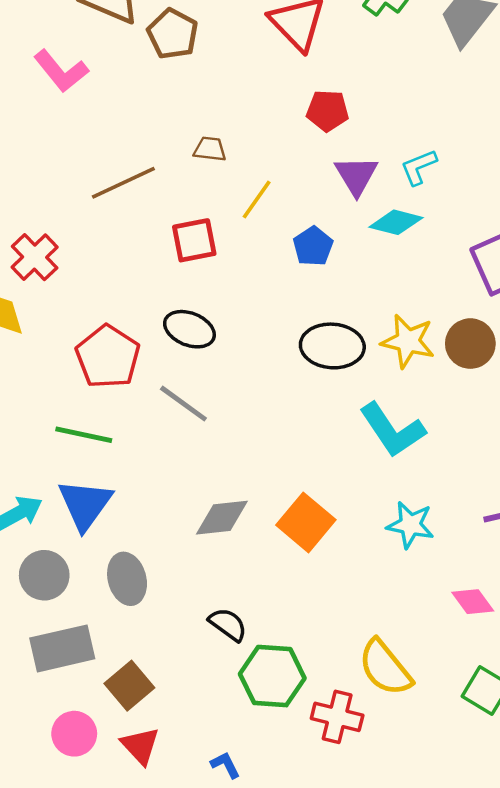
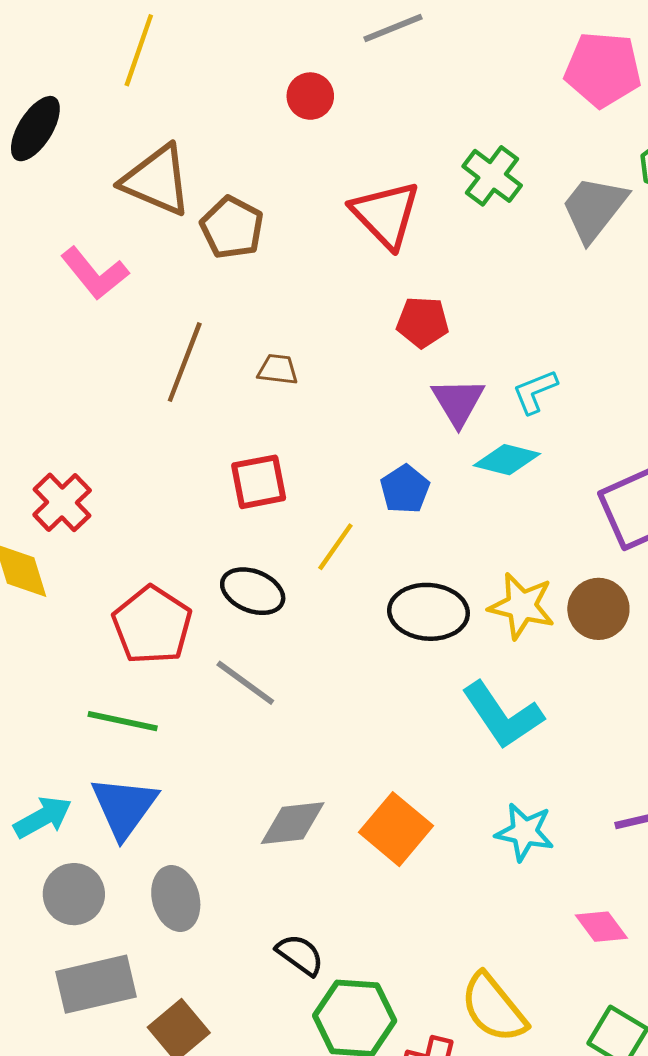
brown line: (123, 183) -> (185, 362), moved, turned -44
yellow line: (257, 200) -> (335, 547), moved

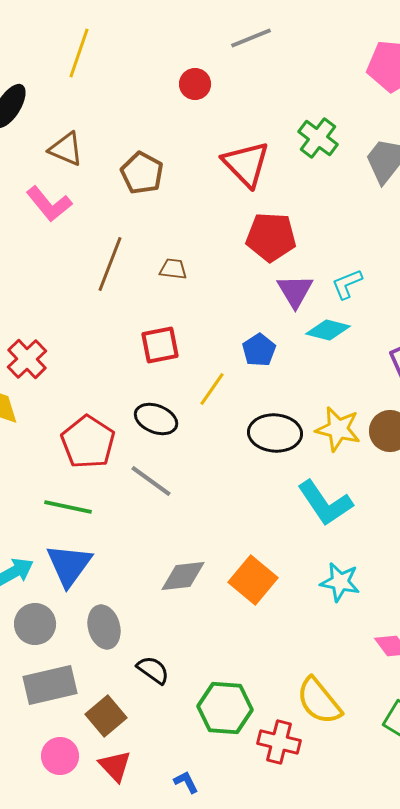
brown triangle: (157, 180) -> (66, 149), moved, size x0.7
red pentagon: (423, 322) -> (271, 237), size x1.4
black semicircle: (300, 955) -> (153, 670), moved

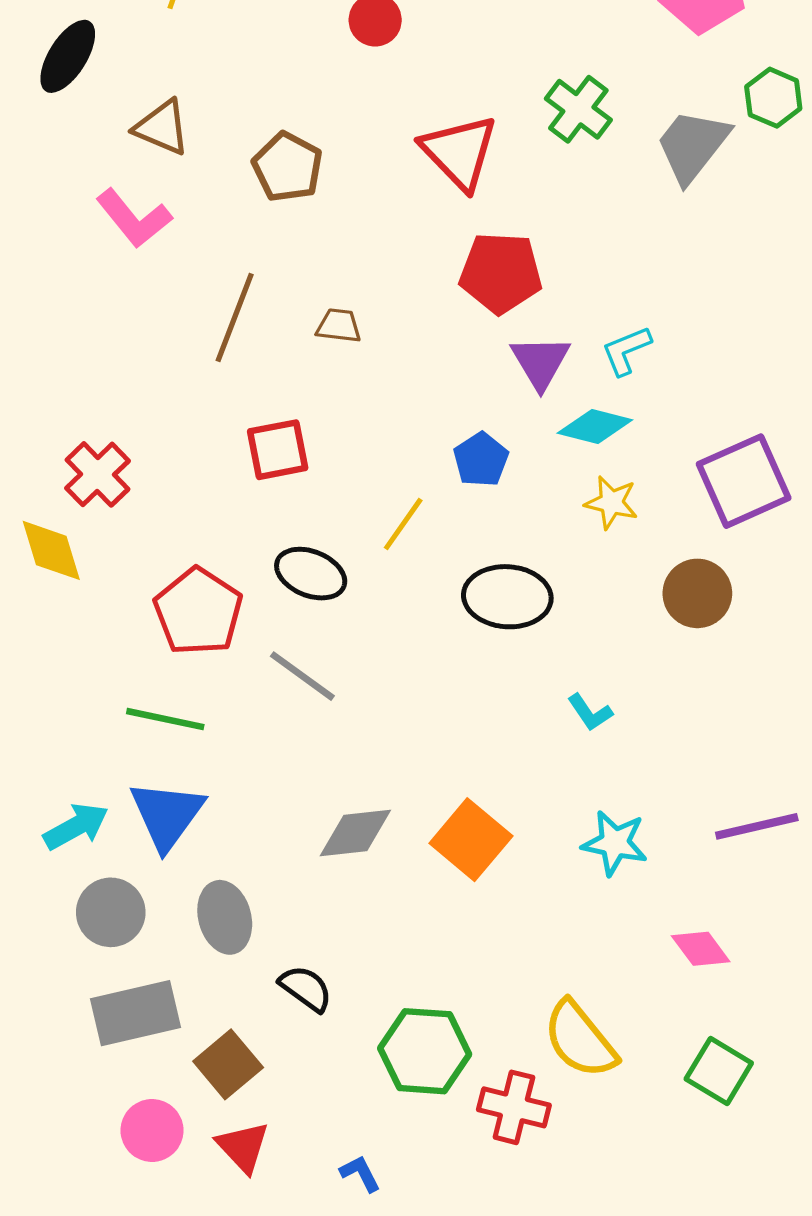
red square: (160, 345) -> (278, 450), moved
yellow star: (338, 429) -> (611, 503), moved, size x0.7
cyan L-shape: (325, 503) -> (590, 712), size x0.5

